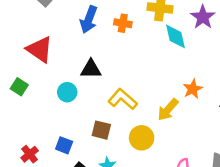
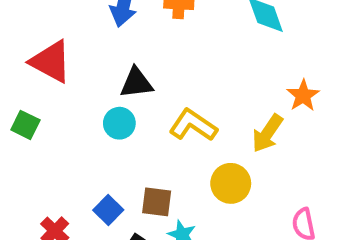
cyan circle: (67, 92) -> (119, 123), moved
brown square: (101, 130) -> (157, 202), moved
blue square: (64, 145) -> (108, 210), turned 30

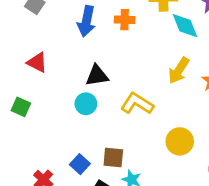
red triangle: (51, 61) -> (37, 62), size x0.7
yellow arrow: (267, 133) -> (179, 70), moved
yellow circle: (231, 183) -> (180, 141), moved

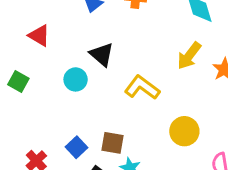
black triangle: (97, 76) -> (102, 54), turned 45
cyan circle: (86, 104) -> (76, 79), moved

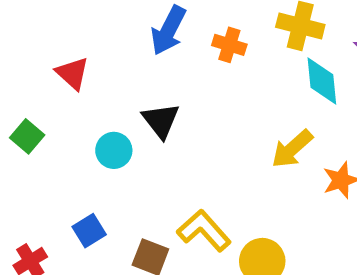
yellow L-shape: (142, 88) -> (204, 231), moved
blue square: (77, 147) -> (89, 231), moved

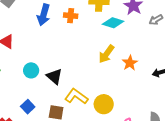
cyan diamond: (322, 81) -> (113, 23), turned -55
black triangle: (161, 121) -> (54, 76), moved

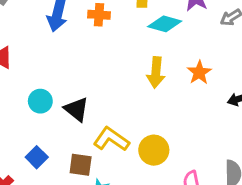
yellow arrow: (106, 54) -> (156, 73), turned -30
orange star: (130, 63) -> (199, 72), moved

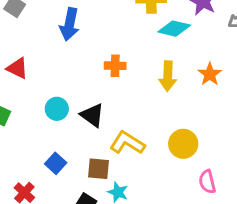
orange cross: (99, 15) -> (115, 66), moved
yellow circle: (154, 150) -> (183, 144), moved

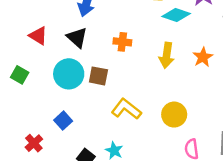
cyan circle: (57, 109) -> (69, 74), size x1.5
black triangle: (92, 115) -> (77, 38), moved
brown square: (99, 169) -> (98, 76), moved

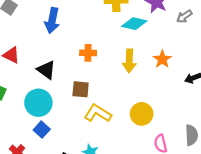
black triangle: (77, 38) -> (46, 70), moved
cyan circle: (69, 74) -> (38, 103), moved
brown square: (98, 76) -> (81, 89), moved

